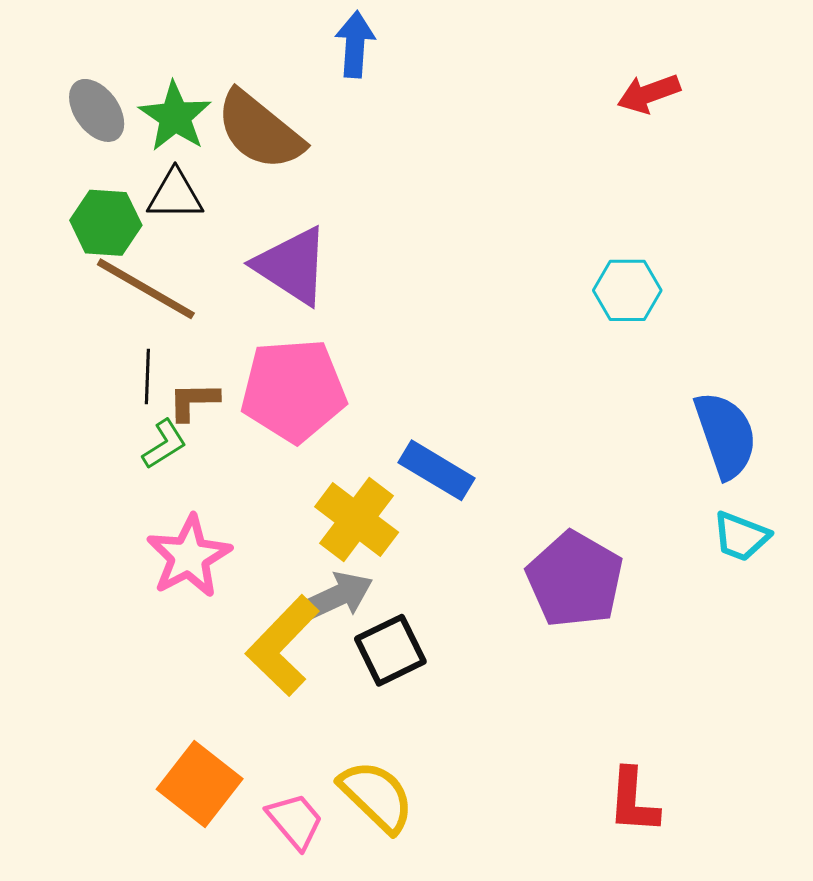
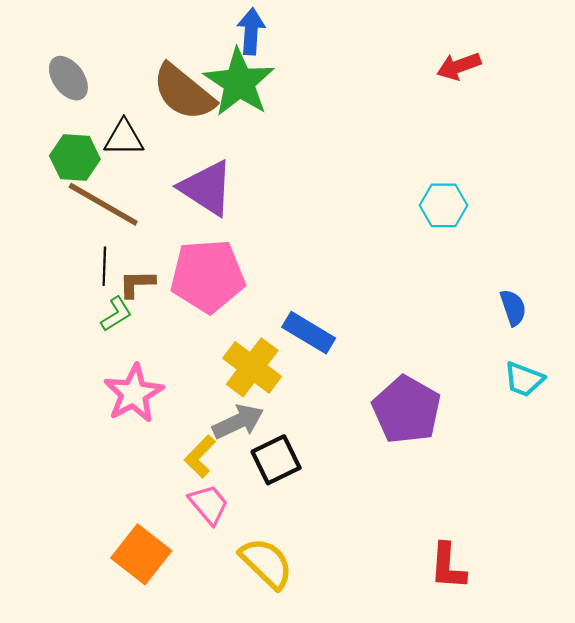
green star: (175, 117) -> (239, 82), moved, size x1.4
blue semicircle: (726, 435) -> (513, 308), size x0.6
yellow L-shape: (283, 646) -> (200, 457), size x0.6
pink trapezoid: (295, 821) -> (209, 504), moved

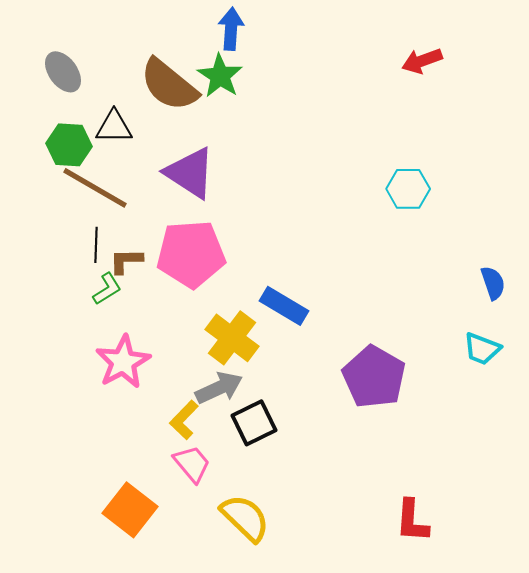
green star: (239, 82) -> (220, 76), size x0.7
blue semicircle: (513, 308) -> (493, 283), moved

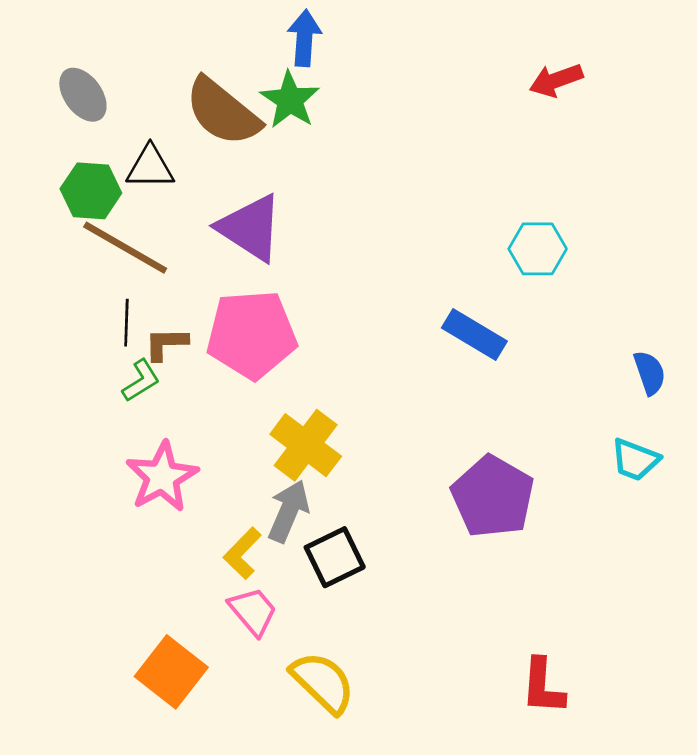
blue rectangle: (284, 306) -> (474, 335), moved
gray arrow: (219, 388) -> (289, 511), turned -42

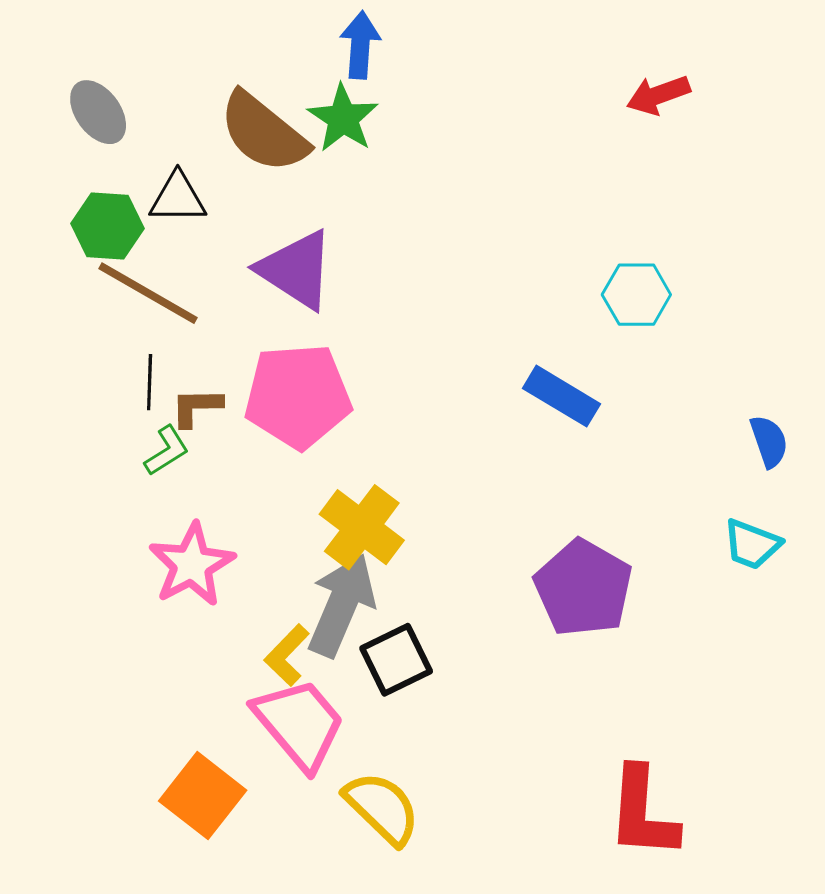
gray arrow: (289, 511) -> (342, 605), size x1.4
pink trapezoid: (253, 611) -> (299, 724), size x1.6
red L-shape: (543, 686) -> (643, 813), size x1.4

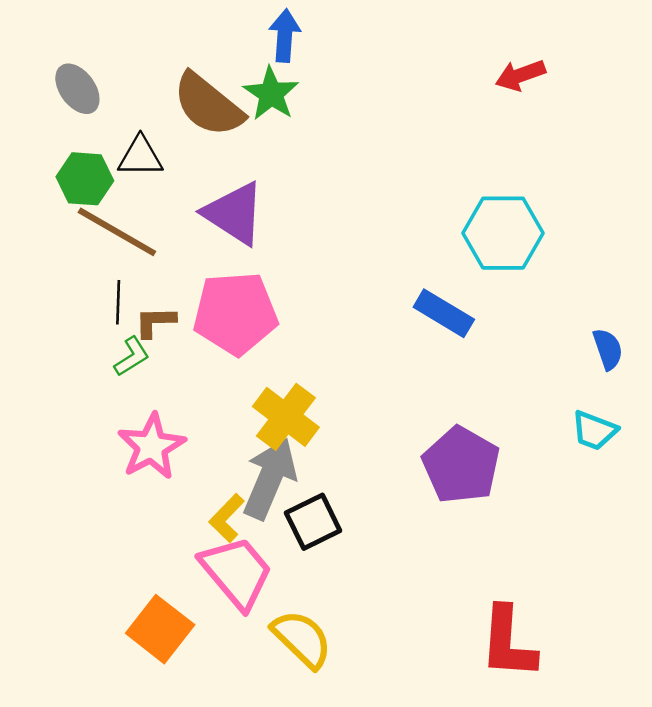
cyan hexagon: (636, 295) -> (503, 233), size x1.5

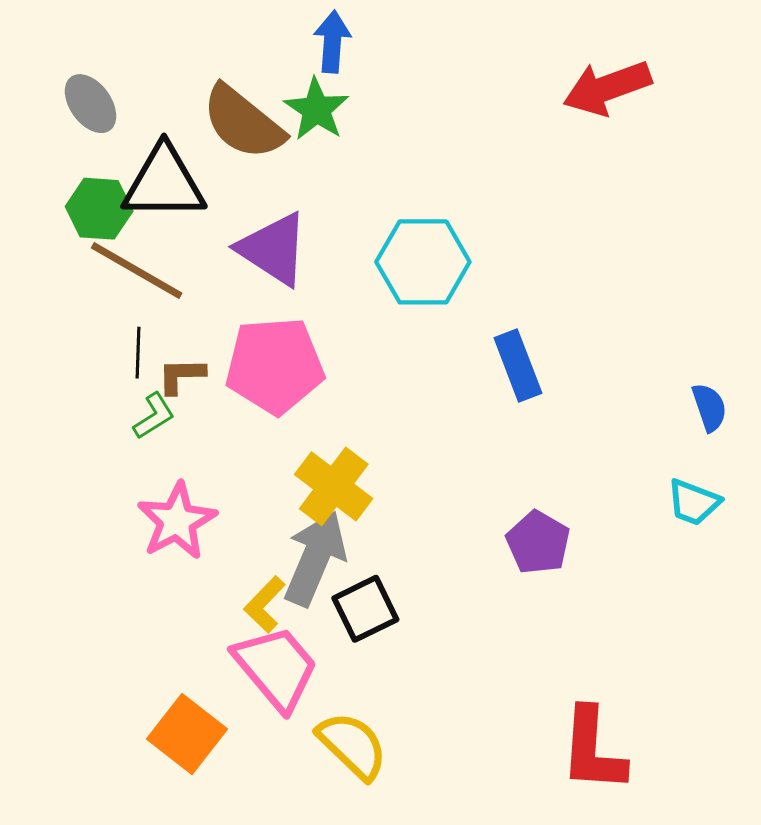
red arrow: (520, 75) -> (607, 88), size x1.5
black triangle: (140, 157) -> (164, 183), size x1.6
cyan hexagon: (503, 233) -> (423, 262), moved
blue rectangle: (444, 313) -> (518, 366), turned 38
purple pentagon: (461, 465) -> (538, 543), size x0.7

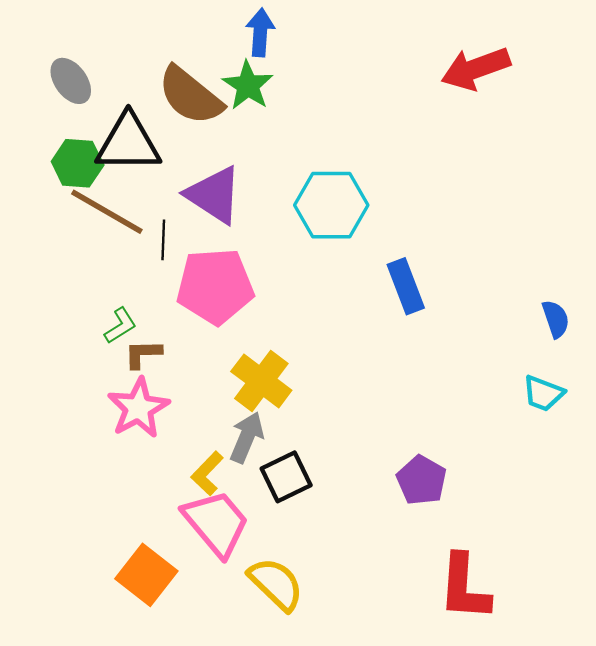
black line: (138, 353) -> (163, 240), moved
brown L-shape: (181, 376) -> (143, 354), moved
purple pentagon: (538, 543) -> (421, 480), moved
gray arrow: (315, 558) -> (247, 437), size x0.7

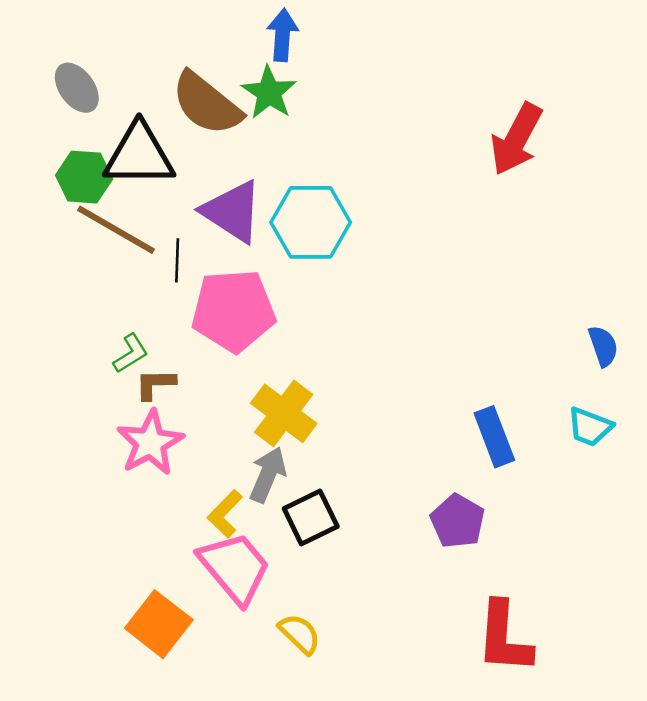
red arrow: (476, 69) -> (516, 139), moved, turned -42
cyan hexagon: (331, 205) -> (311, 222), moved
blue rectangle: (406, 286) -> (494, 437), moved
yellow semicircle: (276, 584) -> (300, 634), size x0.7

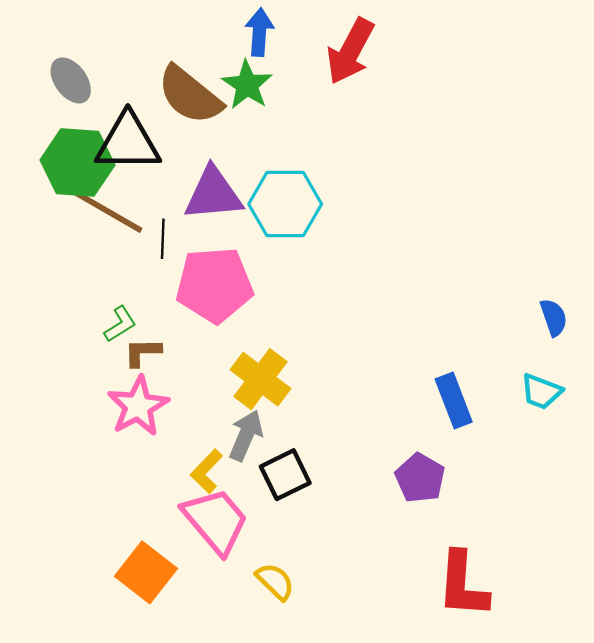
red arrow: (516, 139) -> (350, 51), moved
green hexagon: (84, 177) -> (77, 162), size x1.4
purple triangle: (232, 211) -> (213, 194), turned -38

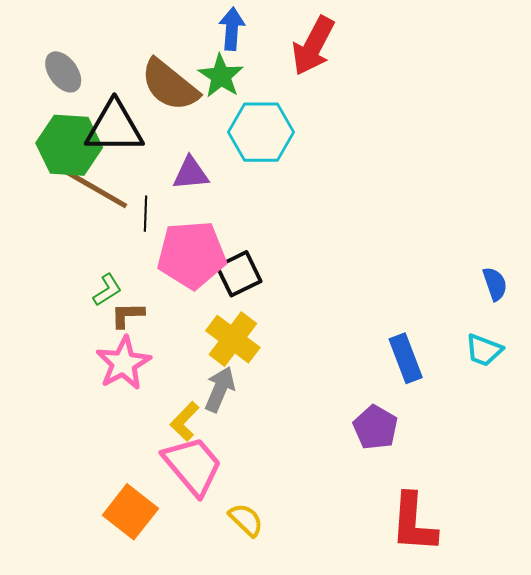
purple triangle: (213, 194) -> (191, 173), size x0.7
cyan hexagon: (285, 204) -> (261, 132), moved
black square: (285, 475) -> (239, 274), moved

